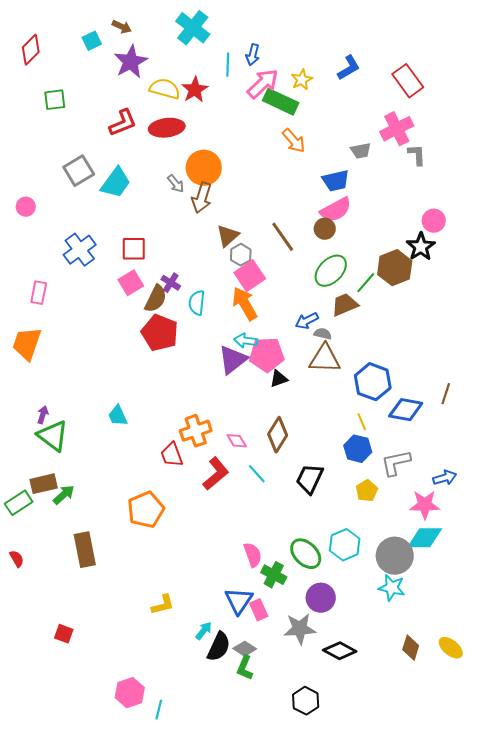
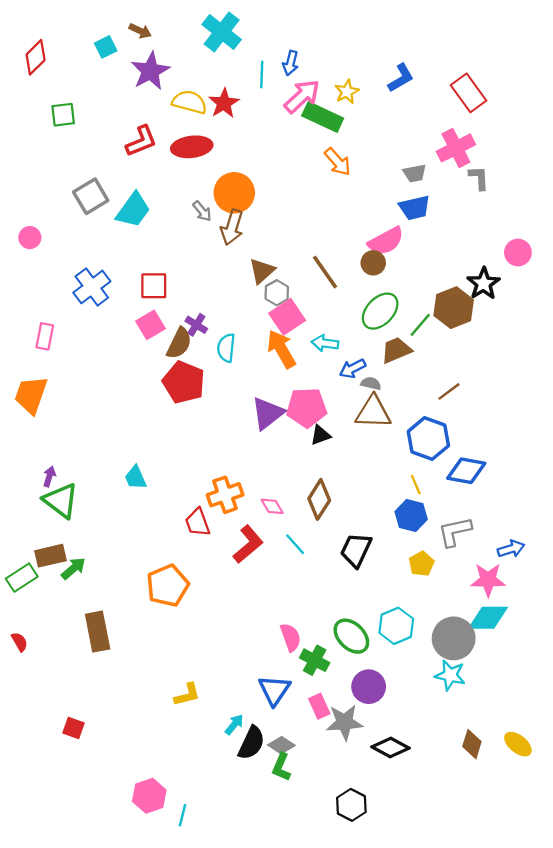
blue trapezoid: (336, 181) -> (415, 208), moved
pink circle: (434, 221) -> (518, 253), moved
cyan arrow: (246, 341) -> (325, 343), moved
brown line: (446, 394) -> (449, 391), moved, turned 35
pink rectangle: (259, 610) -> (319, 706), moved

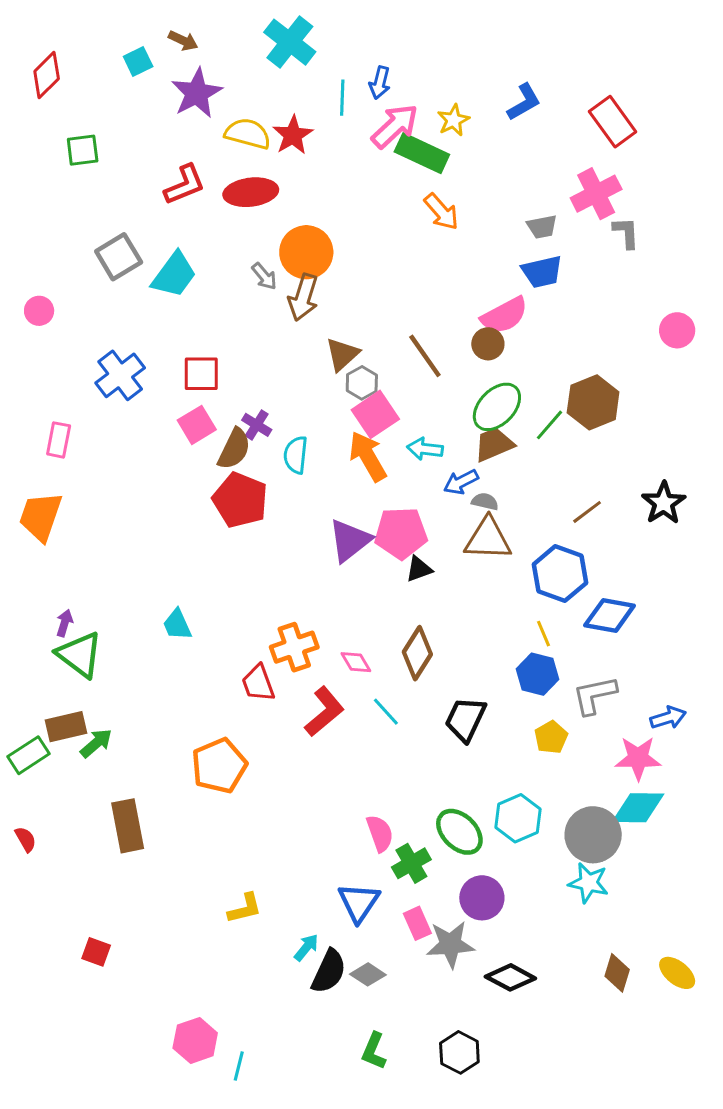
black star: (483, 284) -> (664, 503), moved
brown trapezoid: (396, 350) -> (494, 444), moved
green cross: (315, 660) -> (411, 863), turned 32
green L-shape: (281, 767) -> (374, 1051), moved

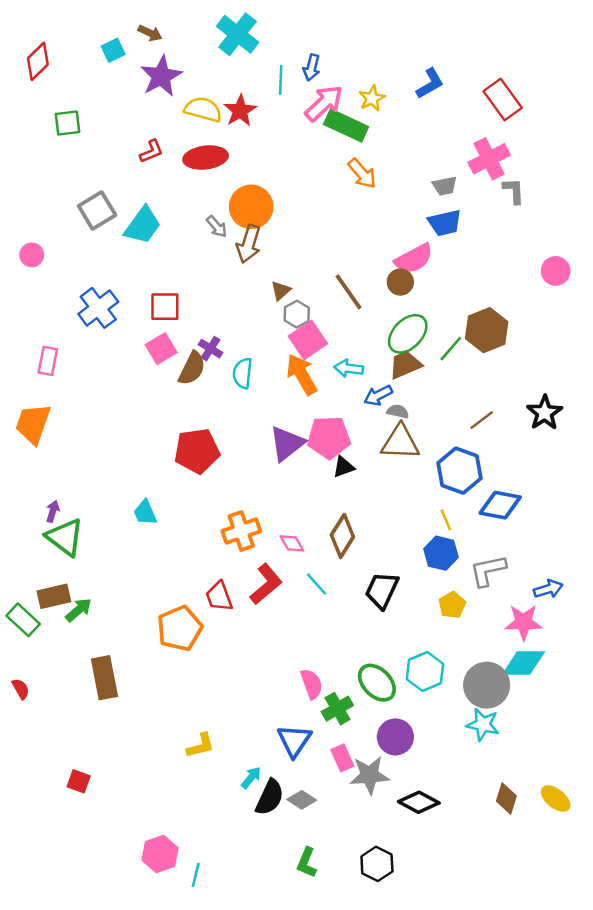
red L-shape: (185, 185) -> (151, 151), size x0.7
brown triangle: (342, 354) -> (281, 291), size x0.7
red pentagon: (240, 500) -> (197, 451), moved, turned -30
red trapezoid: (258, 683) -> (219, 596), moved
green rectangle: (29, 755) -> (23, 620), turned 76

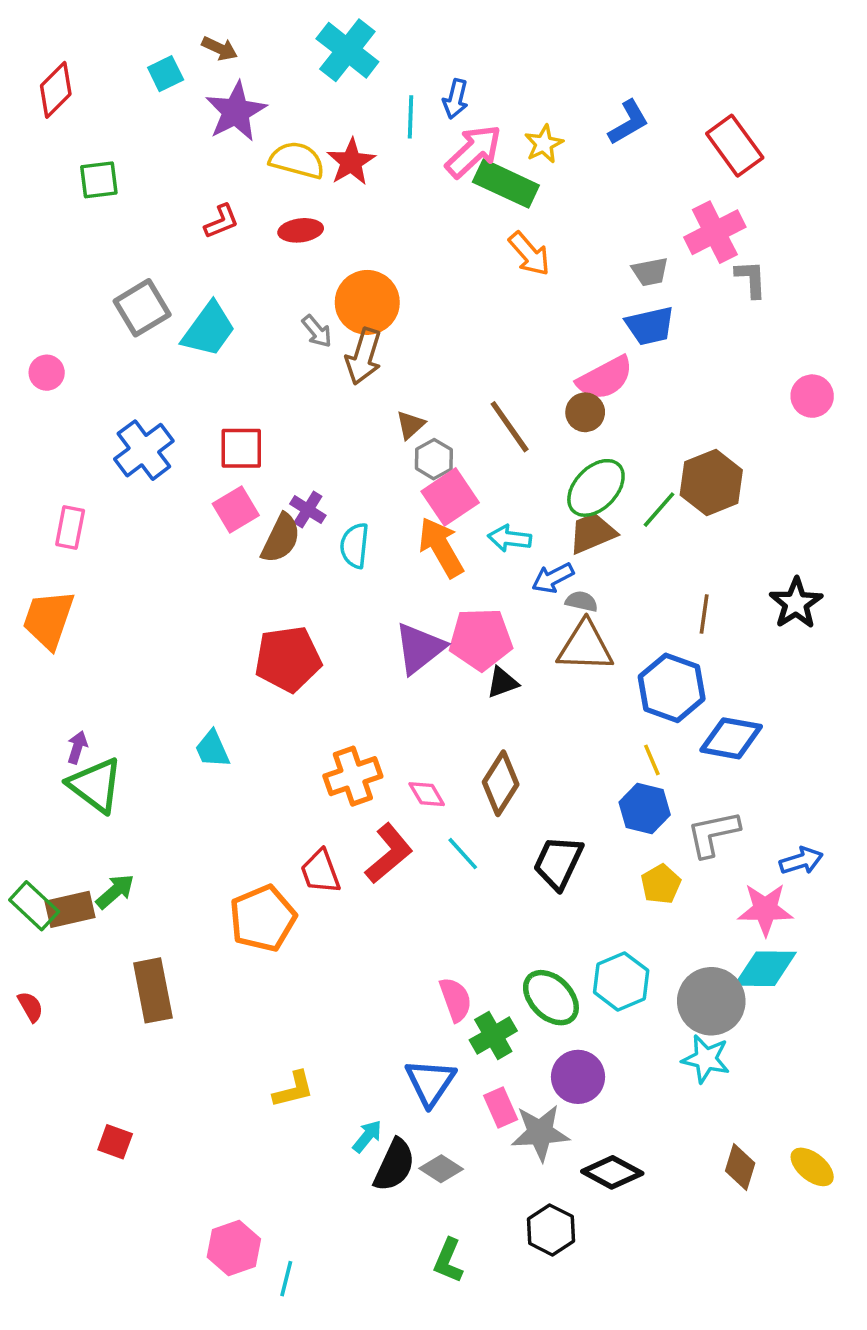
red ellipse: (206, 158) -> (301, 230), size x0.7
brown line: (482, 420) -> (704, 614), turned -45
brown rectangle: (54, 596) -> (70, 909), moved
black hexagon: (377, 864) -> (551, 1230), moved

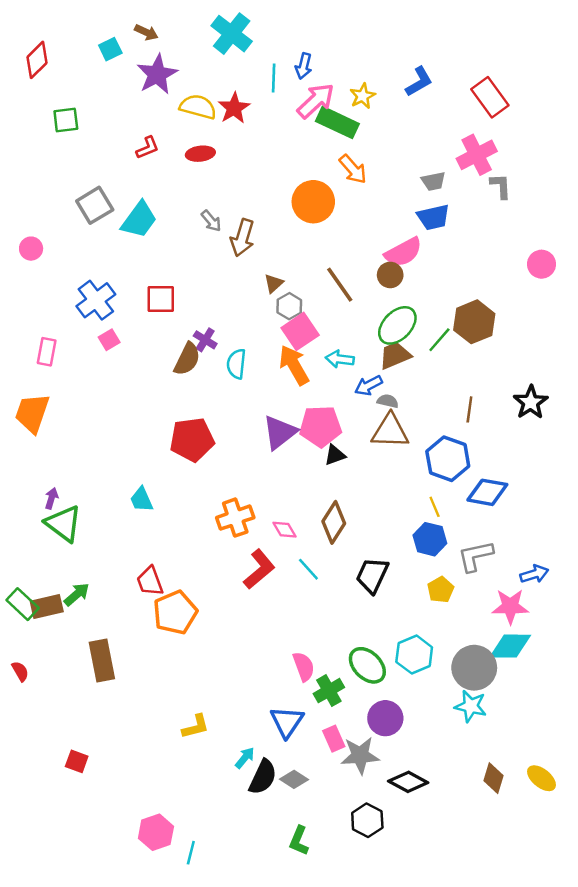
orange circle: (367, 302) -> (313, 202), moved
pink square: (236, 510) -> (109, 340), moved, size x0.7
red trapezoid: (320, 872) -> (150, 581), moved

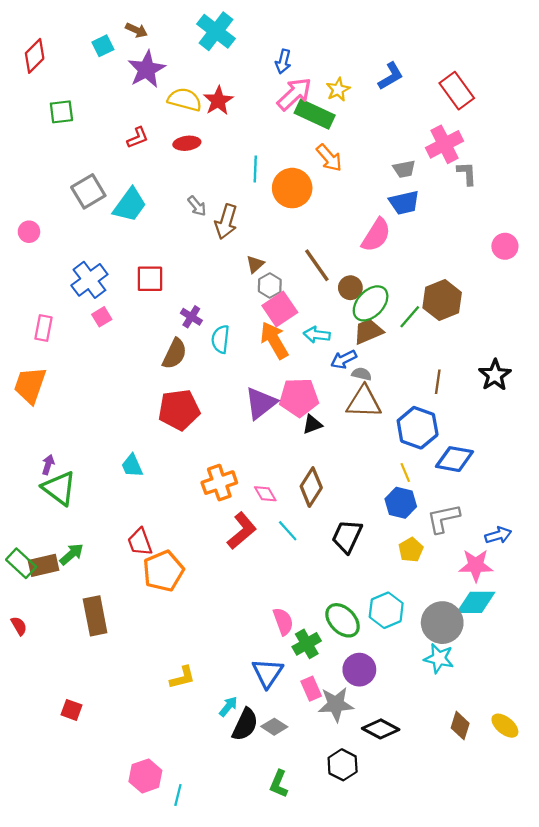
cyan line: (274, 78) -> (255, 169), moved
pink semicircle: (403, 252) -> (376, 235), turned -30
brown circle: (390, 275) -> (350, 288), moved
brown semicircle: (187, 359) -> (175, 354), moved

